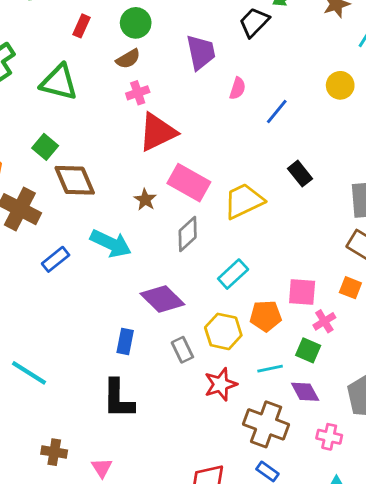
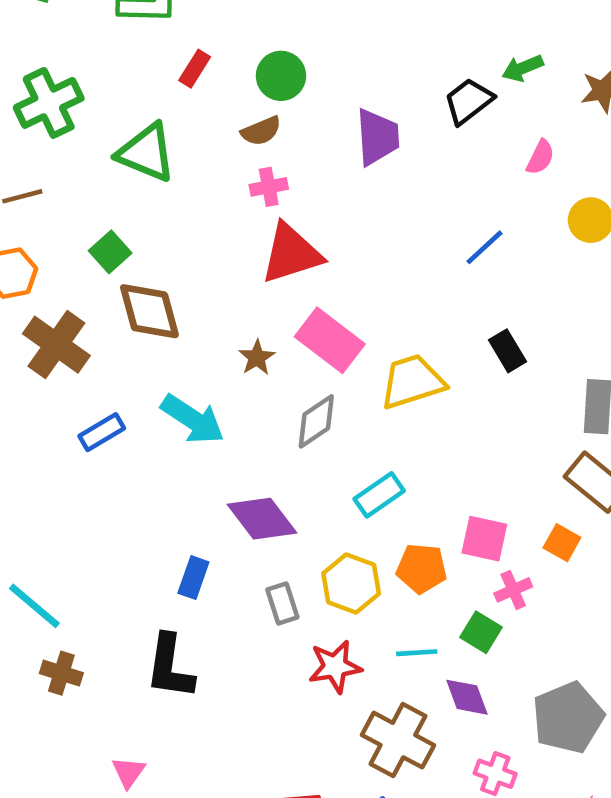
pink semicircle: (238, 88) -> (540, 157), moved
brown cross: (54, 452) -> (61, 673), moved

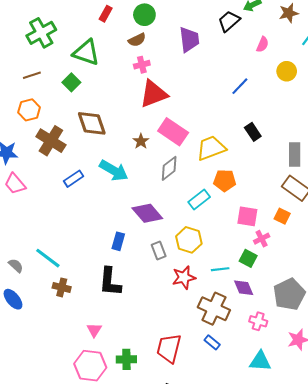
green square: (110, 252) -> (71, 82), moved
orange pentagon: (422, 568) -> (225, 180), moved

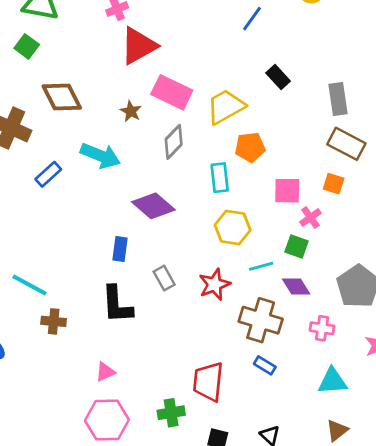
cyan rectangle: (199, 200) -> (220, 178), turned -50
yellow hexagon: (189, 240) -> (233, 228), moved
gray rectangle: (159, 251) -> (164, 278), moved
pink triangle: (94, 330) -> (105, 372), turned 42
green cross: (126, 359) -> (171, 413), moved

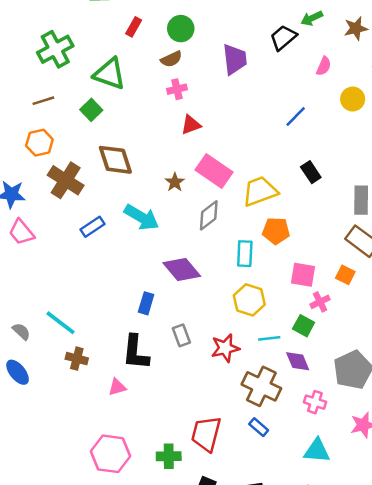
red triangle: (138, 46) -> (191, 125), size x0.6
pink triangle: (105, 372) -> (117, 387), moved

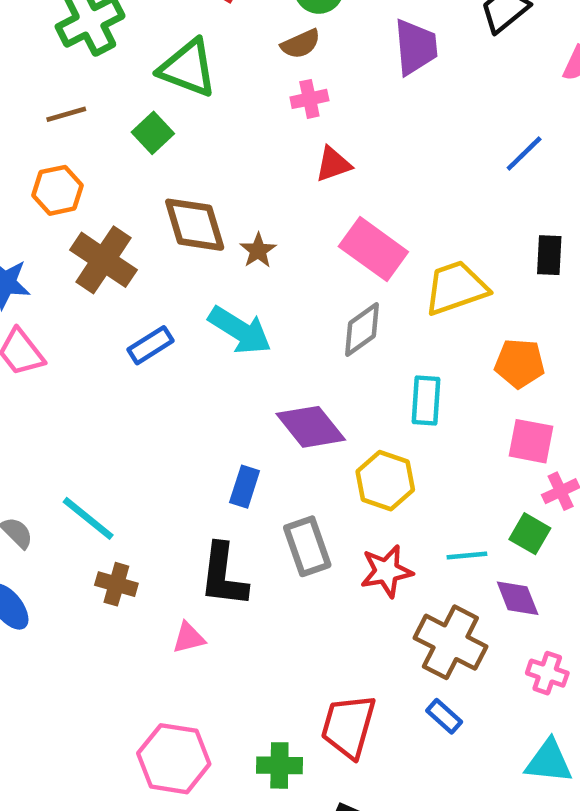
black rectangle: (311, 172) -> (549, 255), turned 35
brown star: (175, 182) -> (258, 250), moved
orange pentagon: (276, 231) -> (520, 363), moved
yellow hexagon: (249, 300) -> (385, 481), moved
gray rectangle: (181, 335) -> (307, 546), size x1.4

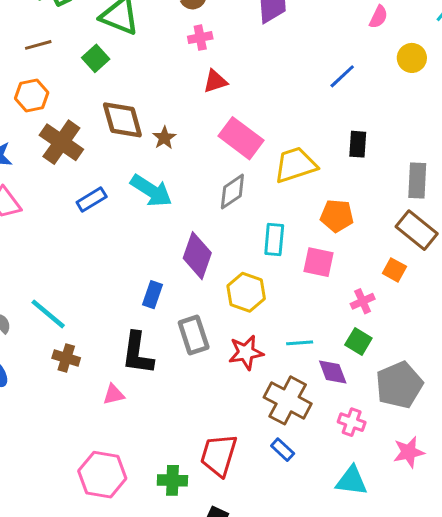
purple diamond: (311, 427) -> (197, 256), turned 57
pink square: (531, 441) -> (318, 262), moved
green square: (530, 534) -> (358, 342), moved

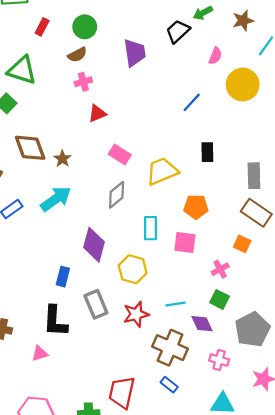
yellow circle: (412, 58) -> (243, 85), size x1.5
pink rectangle: (241, 138) -> (120, 154), size x0.7
cyan arrow: (151, 191) -> (56, 199), turned -64

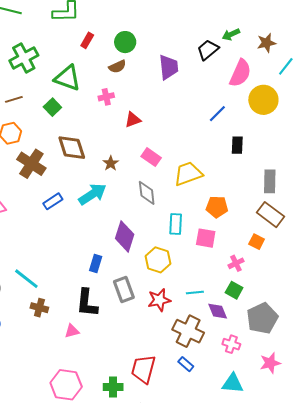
pink semicircle: (215, 56) -> (240, 73), size x1.8
pink cross: (83, 82) -> (106, 97), moved
black rectangle: (207, 152) -> (237, 145), moved
brown star: (62, 159) -> (111, 163), moved
gray diamond: (117, 195) -> (147, 193), turned -60

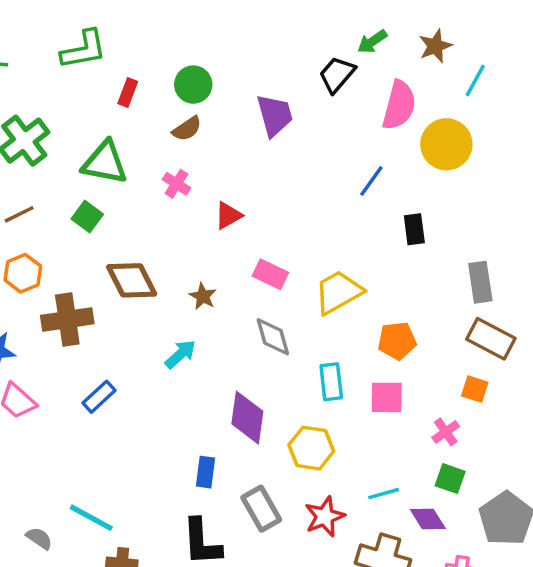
pink cross: (106, 97) -> (176, 184), turned -35
brown cross: (31, 164) -> (67, 320), turned -32
cyan arrow: (92, 194) -> (180, 354), size x0.7
blue rectangle: (53, 201) -> (99, 397), moved

